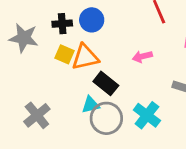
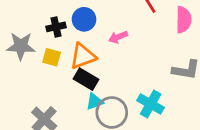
yellow square: (64, 54) -> (52, 57), moved
pink arrow: (142, 57) -> (118, 37), moved
black rectangle: (106, 83) -> (86, 79), moved

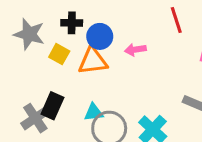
blue circle: (84, 19) -> (100, 36), moved
black rectangle: (86, 79) -> (52, 106), moved, turned 70

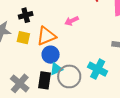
blue circle: (100, 36) -> (51, 55), moved
black rectangle: (52, 106) -> (45, 80), moved

